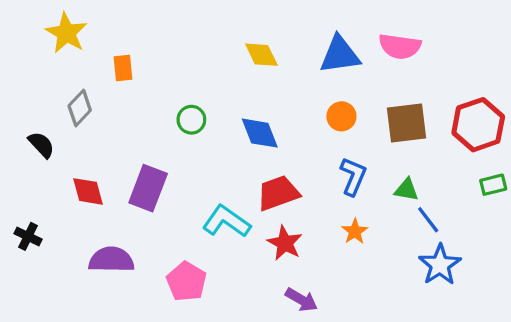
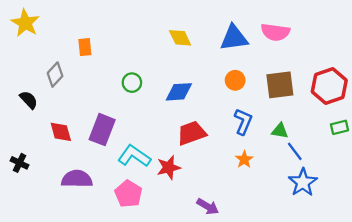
yellow star: (66, 33) -> (25, 23), moved
blue diamond: (260, 133) -> (179, 92), turned -72
cyan L-shape: (226, 221) -> (134, 156), moved
red star: (285, 243) -> (169, 167), moved, turned 30

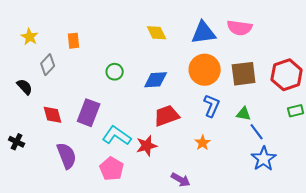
yellow star: (25, 23) -> (30, 37), moved, size x0.7
orange circle: (235, 80) -> (205, 70), size x1.8
orange star: (244, 159) -> (203, 143), moved
purple semicircle: (77, 179) -> (67, 156), turned 68

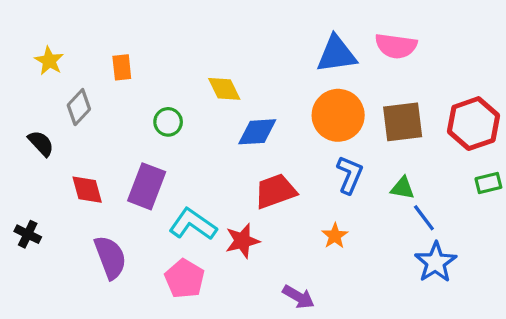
yellow diamond: (157, 33) -> (224, 89), moved
green circle: (115, 72) -> (168, 122), moved

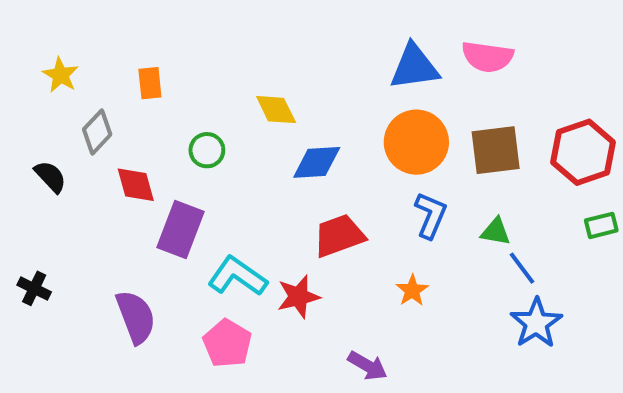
red diamond: (87, 190) -> (136, 185), moved

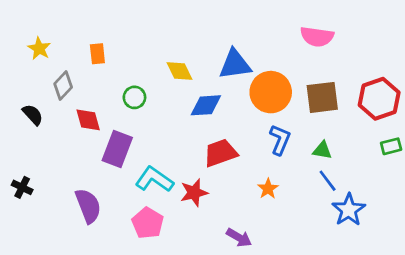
blue triangle: (414, 67) -> (235, 64), moved
blue line: (522, 268) -> (328, 181), moved

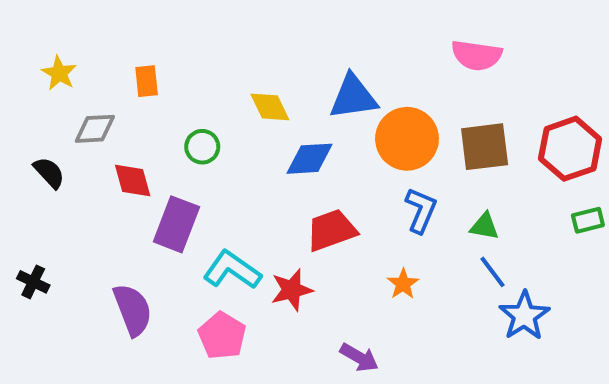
gray diamond: (63, 85) -> (95, 129), turned 44

